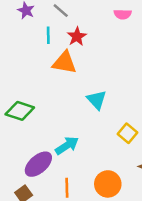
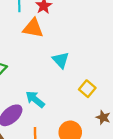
cyan arrow: (67, 146) -> (35, 99), turned -108

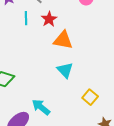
orange triangle: (33, 28) -> (63, 40), moved

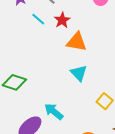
cyan line: (26, 18) -> (38, 19), turned -48

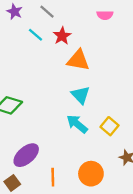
cyan arrow: (54, 111) -> (77, 124), moved

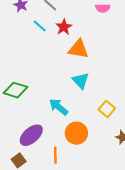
cyan arrow: (77, 124) -> (59, 107), moved
orange circle: (91, 174) -> (76, 133), moved

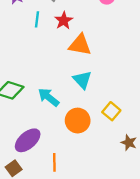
cyan line: (40, 26) -> (37, 19), turned 56
cyan arrow: (59, 107) -> (49, 97), moved
orange circle: (76, 133) -> (78, 121), moved

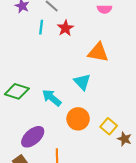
orange triangle: (80, 45) -> (98, 52), moved
yellow square: (111, 111) -> (109, 126), moved

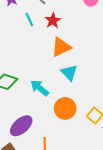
cyan line: (41, 27) -> (29, 19), turned -32
orange triangle: (98, 52) -> (61, 47), moved, turned -35

